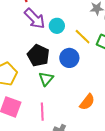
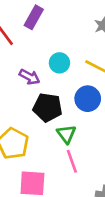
purple arrow: (35, 19) -> (30, 77), moved, size x0.7
pink line: (42, 112) -> (72, 161), moved

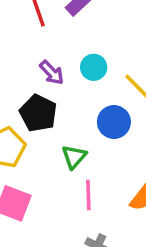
black pentagon: (48, 107) -> (38, 113), moved
pink line: (72, 161) -> (88, 195), moved

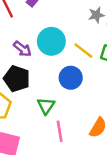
cyan circle: (94, 67) -> (51, 41), size x1.5

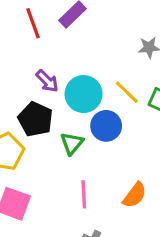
cyan circle: (51, 41) -> (84, 94), moved
green triangle: (46, 106) -> (72, 143), moved

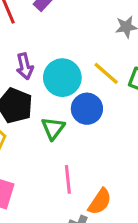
purple arrow: (47, 81) -> (25, 66), turned 35
orange semicircle: (135, 195) -> (100, 202), moved

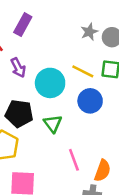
purple arrow: (25, 66) -> (18, 68), moved
blue circle: (87, 109) -> (90, 101), moved

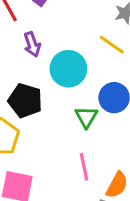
yellow line: (83, 71) -> (112, 45), moved
green triangle: (53, 124) -> (86, 117), moved

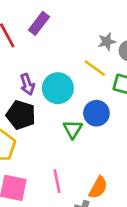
purple arrow: (32, 44) -> (27, 84), moved
pink line: (84, 167) -> (57, 181), moved

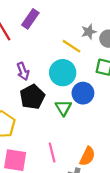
yellow line: (95, 68) -> (71, 46), moved
cyan circle: (58, 88) -> (63, 73), moved
black pentagon: (21, 115) -> (32, 97), moved, turned 30

